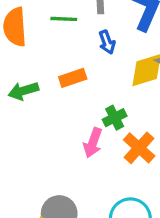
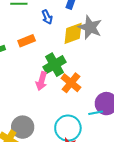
green cross: (115, 118) -> (55, 65), size x1.5

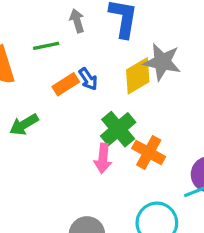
blue arrow: (47, 17) -> (88, 79), moved
orange rectangle: (27, 41) -> (66, 84), moved

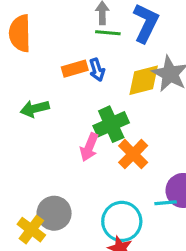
green line: (46, 46) -> (108, 33), moved
green arrow: (24, 125) -> (35, 109), moved

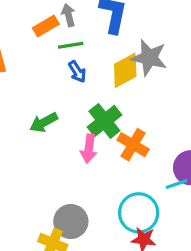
green line: (108, 33) -> (71, 45), moved
orange rectangle: (75, 69) -> (46, 26), moved
green arrow: (35, 109) -> (44, 122), moved

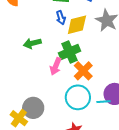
yellow diamond: (125, 70) -> (77, 25), moved
cyan circle: (139, 213) -> (78, 97), moved

